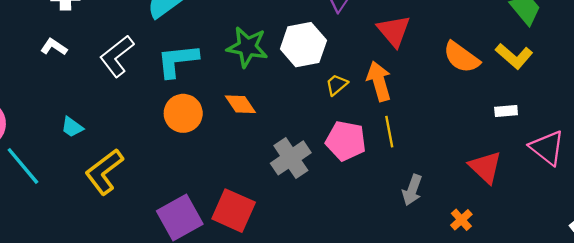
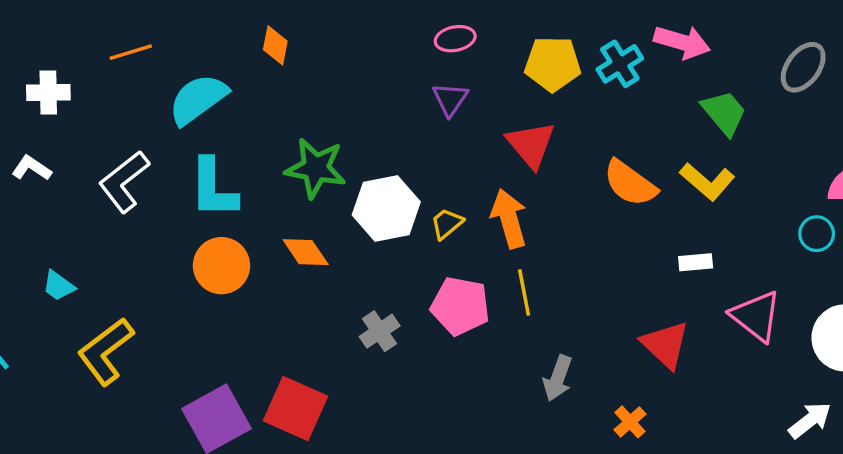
white hexagon: (303, 45) -> (386, 208), moved
cyan L-shape: (177, 61) -> (213, 188), turned -84
gray cross: (291, 158) -> (380, 331), size x0.7

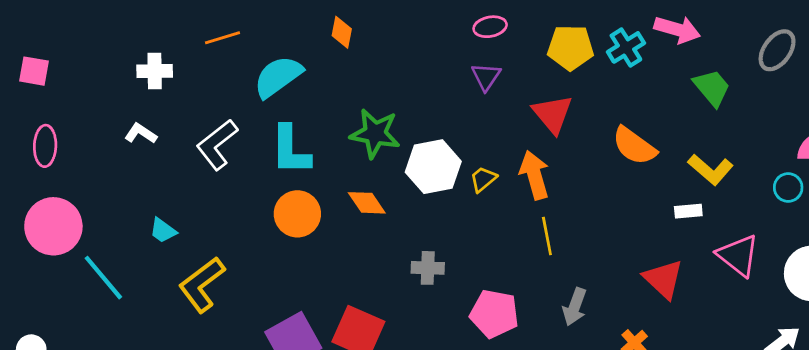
yellow L-shape: (707, 182) -> (711, 169), moved
pink pentagon: (460, 306) -> (494, 314), moved
gray cross: (380, 331) -> (428, 268), turned 36

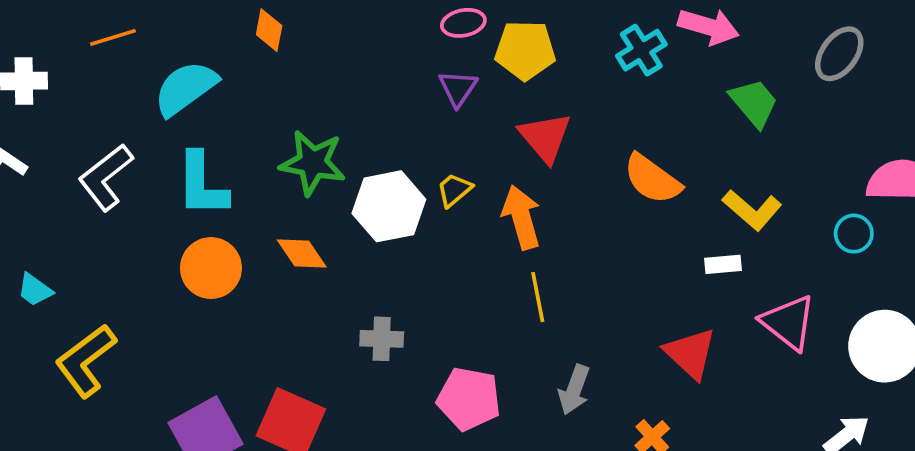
yellow pentagon: (570, 47) -> (525, 50), moved
yellow trapezoid: (483, 179) -> (454, 190), moved

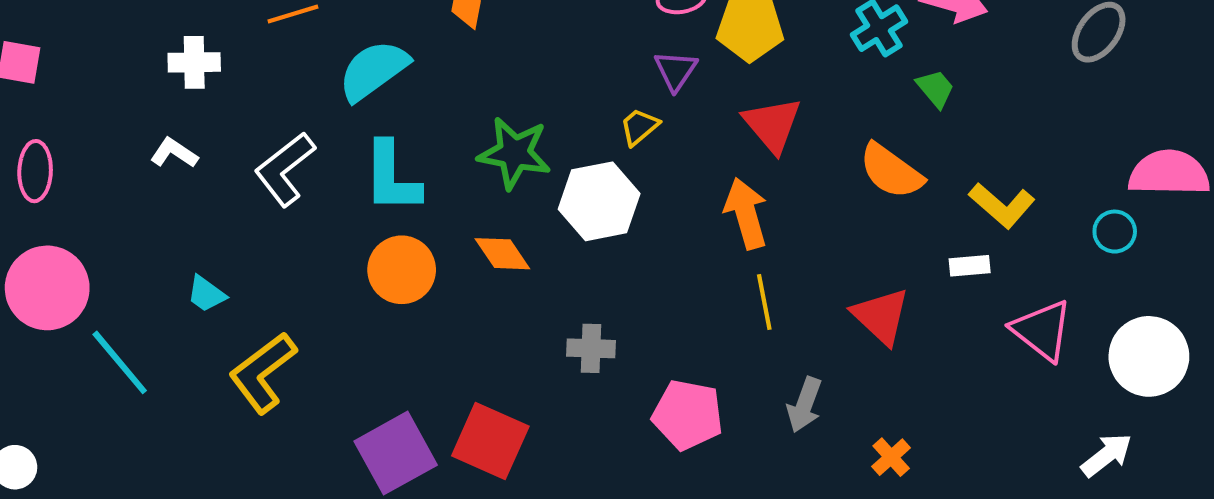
green trapezoid: (754, 103) -> (935, 89), moved, size x0.7
yellow trapezoid: (454, 190) -> (639, 127), moved
red triangle: (690, 353) -> (881, 316), moved

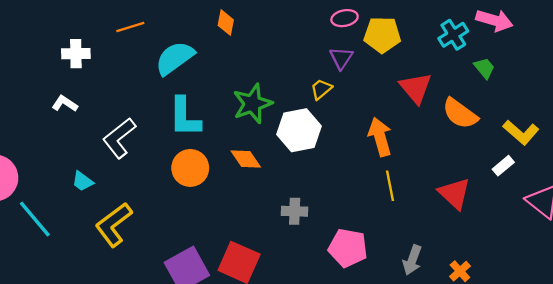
red triangle: (772, 125) -> (416, 88), moved
green star: (514, 153) -> (252, 104), turned -30
white L-shape: (285, 169) -> (119, 138), moved
white rectangle: (970, 266) -> (503, 166), turned -35
gray arrow: (804, 405) -> (412, 260), moved

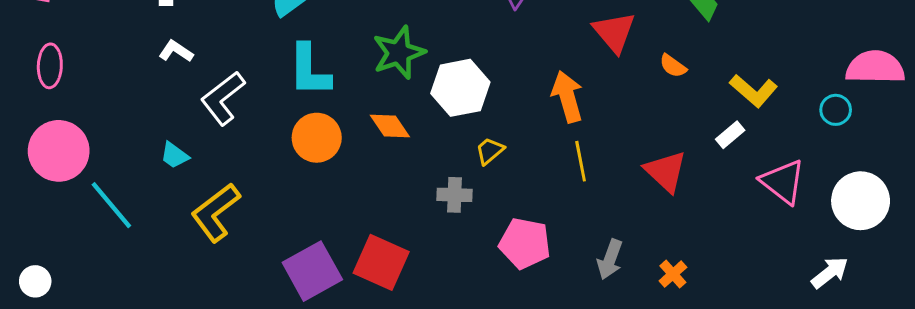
yellow trapezoid: (321, 89) -> (490, 151), moved
white L-shape: (65, 104) -> (176, 51), moved
orange semicircle: (460, 114) -> (673, 66), size x0.6

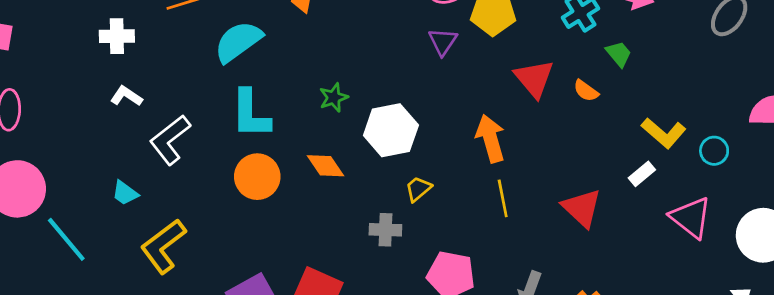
green star: (399, 53) -> (334, 98), size x0.6
orange semicircle: (673, 66) -> (586, 91), moved
cyan circle: (836, 110) -> (714, 151), moved

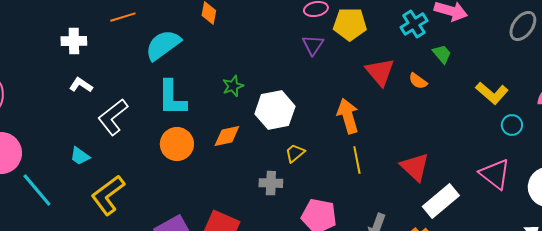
yellow L-shape: (664, 133) -> (492, 93), moved
orange diamond: (325, 166) -> (227, 136), turned -68
white rectangle: (642, 174) -> (441, 201), moved, size x1.8

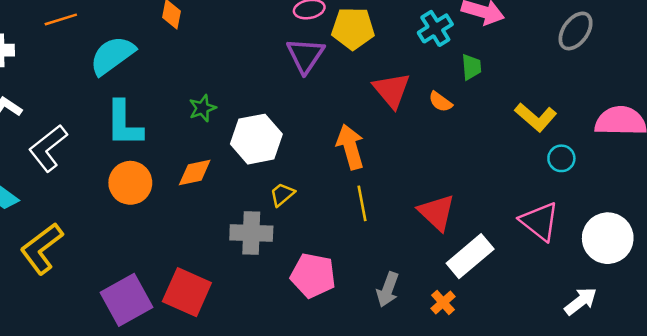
purple triangle: (313, 45) -> (305, 55), size x1.4
green trapezoid: (442, 54) -> (471, 67), turned 35
gray cross: (271, 183) -> (251, 233), size x1.4

